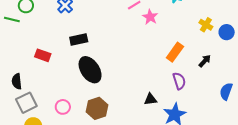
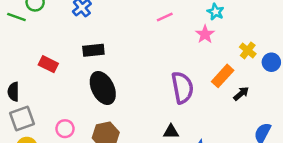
pink star: (150, 17) -> (205, 34), moved
orange rectangle: (175, 52) -> (223, 76), moved
purple semicircle: (179, 81) -> (182, 88), moved, size x1.5

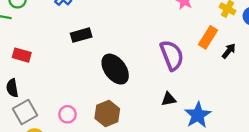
red rectangle: (48, 64) -> (22, 55), moved
black ellipse: (103, 88) -> (115, 69), moved

